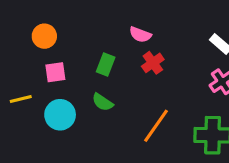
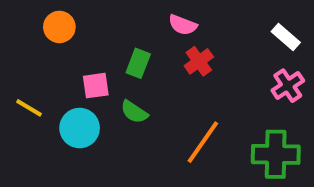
pink square: (55, 72) -> (96, 86), moved
yellow line: (21, 99) -> (29, 108), turned 45

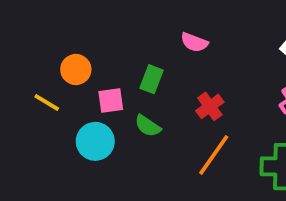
orange circle: (59, 27) -> (76, 69), moved
red cross: (199, 61) -> (210, 106), moved
yellow line: (29, 108) -> (47, 103), moved

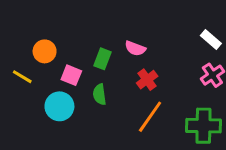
pink semicircle: (194, 42) -> (135, 48), moved
pink square: (111, 101) -> (71, 75), turned 30
green semicircle: (148, 126) -> (100, 94), turned 48

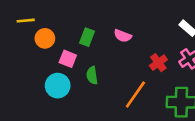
green rectangle: (103, 59) -> (87, 37), moved
yellow line: (22, 77) -> (26, 21), moved, turned -36
red cross: (147, 80) -> (158, 63), moved

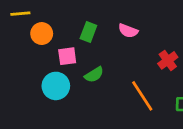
pink square: (68, 59) -> (67, 56), turned -30
green semicircle: (92, 75) -> (94, 75), turned -114
orange line: (135, 95) -> (142, 96), turned -68

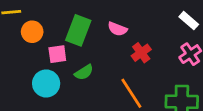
green rectangle: (88, 32) -> (78, 30), size x1.5
red cross: (168, 60) -> (141, 53), moved

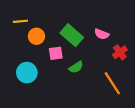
green rectangle: (78, 30) -> (72, 35), turned -70
cyan circle: (46, 83) -> (27, 73), moved

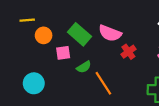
pink semicircle: (102, 34) -> (110, 33), size x1.5
cyan circle: (27, 73) -> (34, 83), moved
orange line: (112, 83) -> (103, 83), moved

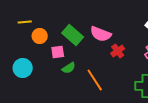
green semicircle: (84, 67) -> (69, 68), moved
cyan circle: (34, 83) -> (23, 68), moved

